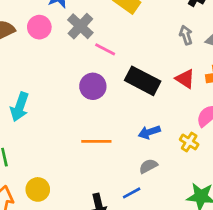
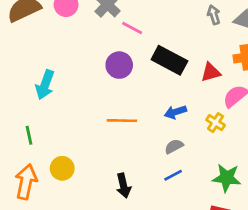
red triangle: (185, 79) -> (211, 72), moved, turned -50
blue line: (132, 193) -> (173, 175), moved

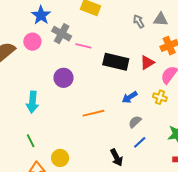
purple circle: (119, 65) -> (64, 78), moved
black arrow: (124, 186) -> (117, 157), moved

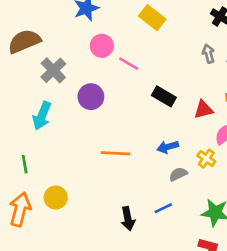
gray cross: (62, 34) -> (53, 70), moved
pink circle: (32, 42) -> (102, 46), moved
black rectangle: (116, 62) -> (164, 96), size x0.7
gray semicircle: (135, 122) -> (178, 174), moved

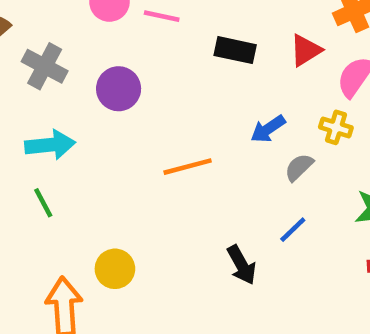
cyan arrow: (42, 116) -> (50, 145), turned -100
green line: (25, 164) -> (43, 203), moved

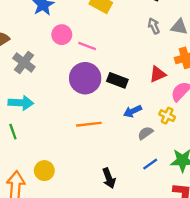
black rectangle: (235, 50) -> (117, 80), moved
purple circle: (119, 89) -> (85, 78), moved, size x1.4
blue line: (293, 230) -> (150, 164), moved

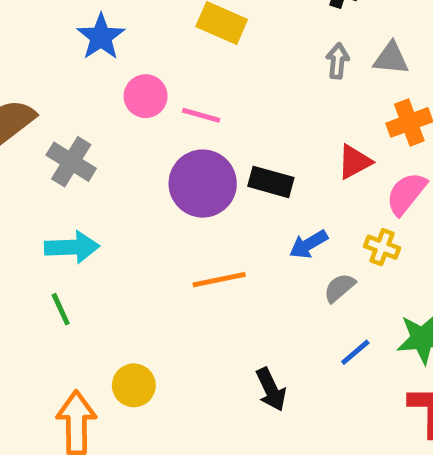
gray arrow: (154, 26) -> (338, 61), turned 35

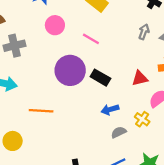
pink line: (201, 115) -> (91, 39), moved
gray cross: (71, 162) -> (14, 46), turned 30
orange line: (219, 280) -> (41, 111), moved
yellow circle: (134, 385) -> (13, 141), moved

